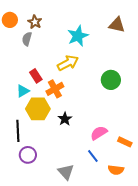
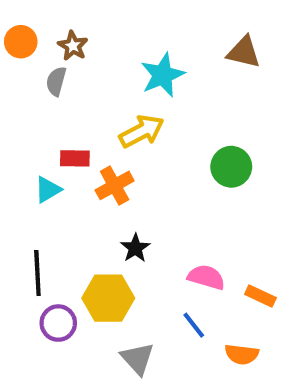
red rectangle: (36, 76) -> (75, 158), turned -56
yellow hexagon: (38, 109) -> (108, 298), moved
pink semicircle: (99, 133) -> (206, 277), turned 48

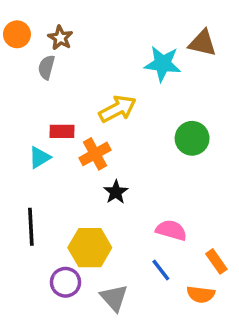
cyan star: (162, 75) -> (163, 64), moved, turned 30
black star: (135, 248) -> (116, 192), moved
orange rectangle: (260, 296) -> (216, 261), moved, turned 30
purple circle: (58, 323) -> (66, 282), moved

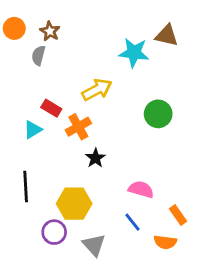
red rectangle: (62, 131) -> (51, 108), turned 30

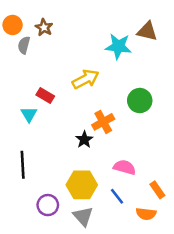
gray semicircle: (38, 55) -> (24, 45), moved
orange cross: (78, 127) -> (103, 122), moved
cyan triangle: (33, 130) -> (29, 114), turned -30
yellow hexagon: (74, 204) -> (82, 185), moved

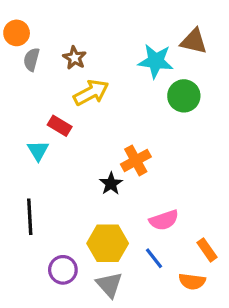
brown star: (44, 27) -> (75, 58), moved
yellow arrow: (86, 79) -> (91, 93), moved
green circle: (140, 101) -> (184, 96), moved
pink semicircle: (125, 167) -> (164, 220), turned 145

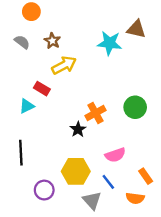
orange circle: (17, 33) -> (31, 12), moved
gray semicircle: (31, 59) -> (22, 42), turned 112
green circle: (184, 96) -> (135, 107), moved
cyan triangle: (38, 151) -> (27, 106), turned 35
gray triangle: (109, 285) -> (92, 201), moved

